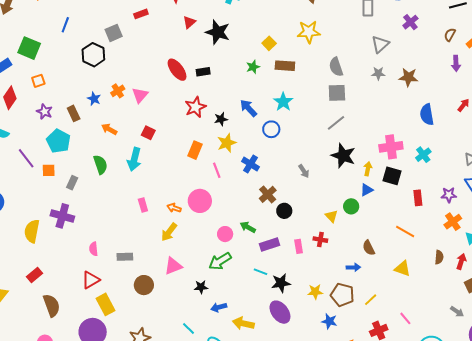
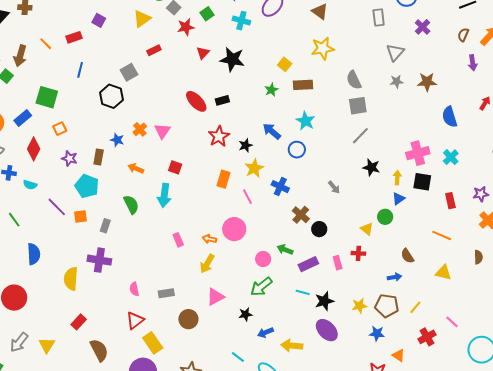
brown rectangle: (74, 113) -> (99, 157), turned 42
black star: (343, 156) -> (371, 167), size x0.7

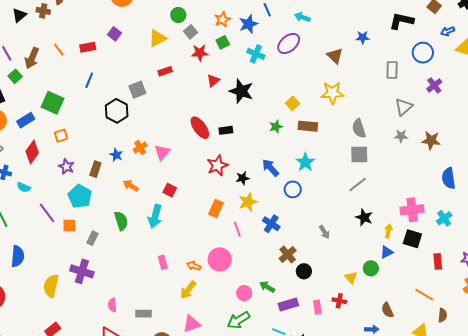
brown semicircle: (478, 257) -> (443, 315), moved

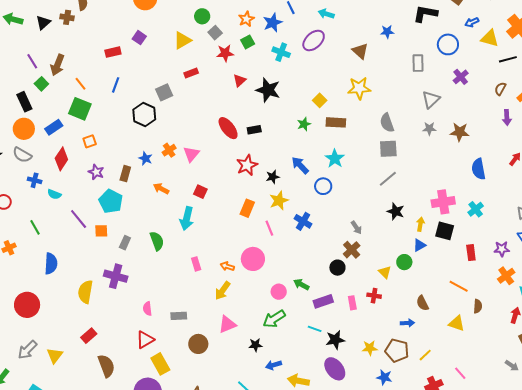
orange line: (59, 50) -> (81, 84), moved
green semicircle: (121, 221) -> (157, 241), moved
brown cross: (288, 254) -> (352, 250), moved

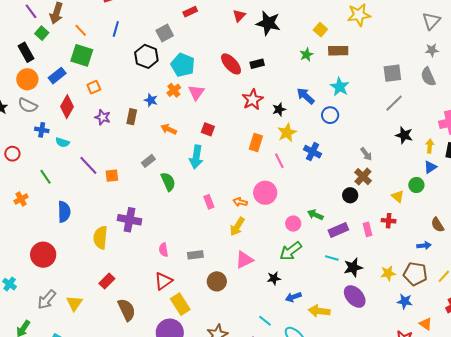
gray semicircle: (387, 123) -> (428, 77), moved
cyan pentagon: (111, 201) -> (183, 65), moved
gray rectangle: (125, 243) -> (148, 161), moved, turned 32

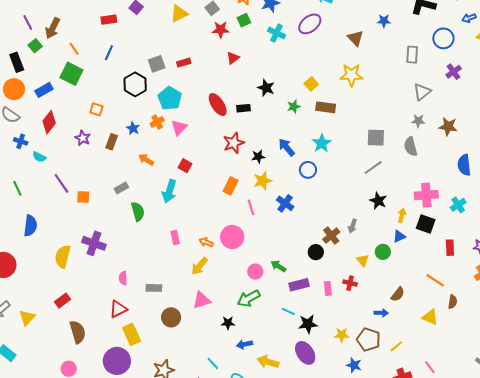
red rectangle: (190, 12) -> (184, 63), moved
black star: (268, 23) -> (266, 88), moved, size x0.7
orange square: (94, 87) -> (96, 109), moved, turned 32
gray arrow: (366, 154) -> (353, 226), moved, turned 48
brown semicircle: (437, 225) -> (398, 294), turned -119

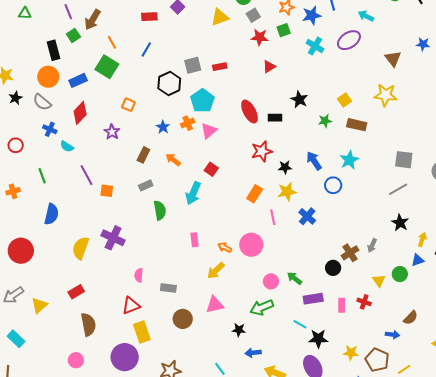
brown rectangle: (112, 142) -> (143, 155), moved

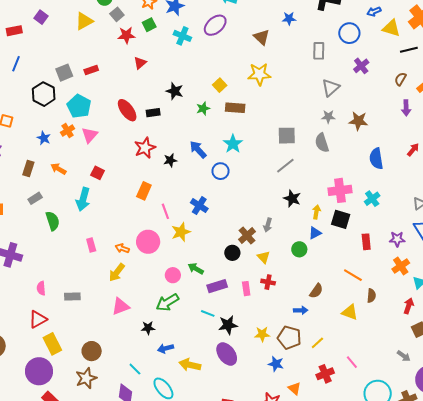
yellow star: (287, 192) -> (181, 232), moved
yellow triangle: (379, 281) -> (263, 257), moved
brown circle: (183, 319) -> (92, 351), moved

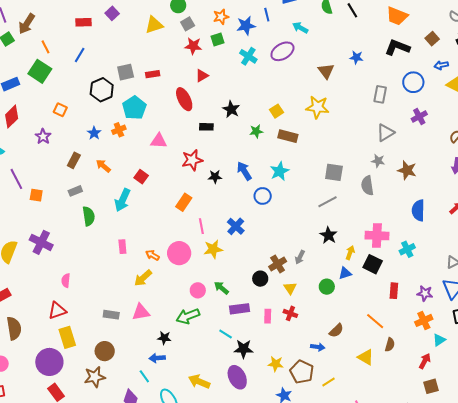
red ellipse: (127, 110) -> (184, 99), moved
pink triangle: (90, 135) -> (159, 141), moved, turned 42
gray rectangle: (72, 296) -> (111, 315), moved
blue arrow: (166, 348) -> (157, 358), moved

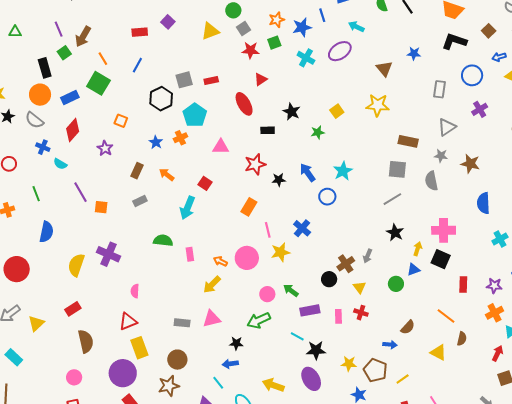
brown rectangle: (288, 136) -> (408, 141), moved
green semicircle: (89, 216) -> (163, 241), moved, turned -72
cyan cross: (407, 249) -> (500, 239), moved

